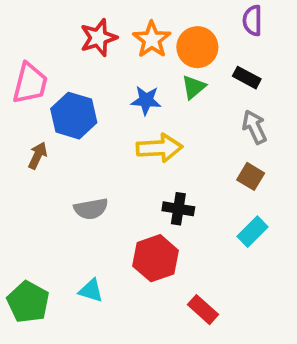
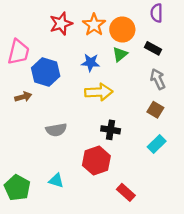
brown arrow: (38, 156) -> (23, 97), turned 49

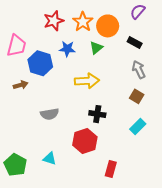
purple semicircle: (157, 13) -> (138, 11), turned 42
green triangle: (120, 54) -> (96, 48), moved
blue star: (90, 63) -> (67, 49), moved
red rectangle: (126, 192) -> (111, 169), turned 63

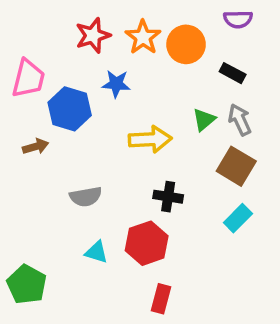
purple semicircle: (138, 11) -> (238, 19), turned -133
green triangle: (96, 48) -> (204, 120), moved
brown square: (137, 96) -> (236, 166), size x1.5
cyan triangle: (50, 159) -> (96, 252), moved
red rectangle: (111, 169) -> (161, 299), moved

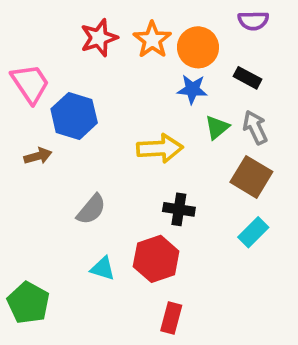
pink trapezoid: (28, 78) -> (30, 84), turned -48
blue star: (116, 84) -> (192, 89), moved
gray semicircle: (86, 197) -> (91, 209), turned -40

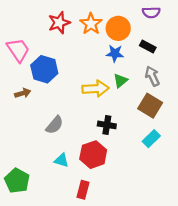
green triangle: (217, 127) -> (120, 81), moved
red rectangle: (171, 318) -> (83, 190), moved

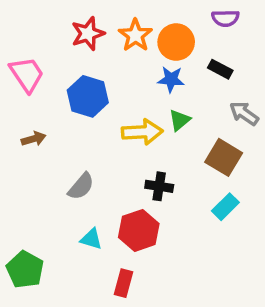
blue hexagon: (44, 69) -> (88, 96), moved
gray arrow: (152, 76) -> (244, 113), moved, turned -30

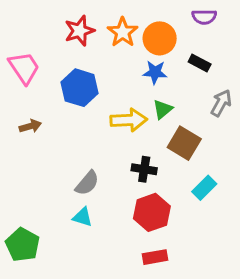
gray arrow: (244, 113) -> (221, 103), turned 84
brown square: (224, 157) -> (184, 143), moved
gray semicircle: (81, 186) -> (87, 183), moved
red hexagon: (139, 230) -> (152, 212), moved
red rectangle: (124, 283) -> (155, 257), moved, turned 65

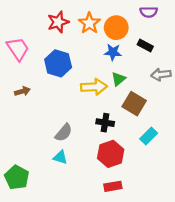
gray arrow: (221, 103) -> (161, 75), turned -126

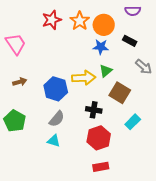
blue hexagon: (58, 63) -> (56, 89), moved
gray arrow: (161, 75) -> (144, 67), turned -132
green pentagon: (17, 177) -> (15, 121), moved

